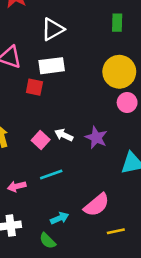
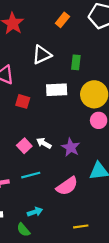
green rectangle: (117, 23) -> (76, 62), moved
white rectangle: (52, 66) -> (57, 90), moved
pink semicircle: (97, 205) -> (67, 186), moved

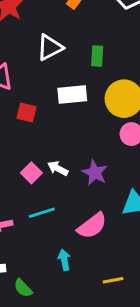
cyan arrow: (35, 212) -> (64, 260), moved, turned -80
green semicircle: (23, 230) -> (23, 288), moved

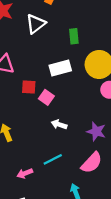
white triangle: (50, 47) -> (36, 24), moved
pink square: (31, 173) -> (46, 97), moved
purple star: (95, 173) -> (96, 131), moved

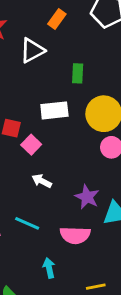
cyan line: (53, 159) -> (27, 223), turned 42
pink semicircle: (92, 163) -> (75, 235), turned 40

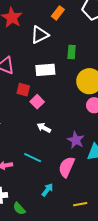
white rectangle: (54, 110) -> (45, 70), moved
pink semicircle: (75, 235) -> (67, 167), turned 110
cyan arrow: (49, 268) -> (47, 190), turned 48

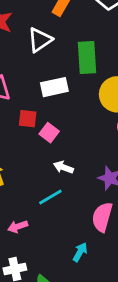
green rectangle: (72, 52) -> (87, 58), size x1.6
cyan line: (33, 158) -> (50, 197), moved, turned -48

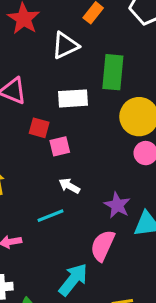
pink square: (49, 133) -> (60, 146), turned 30
cyan arrow: (80, 252) -> (73, 280), size x1.6

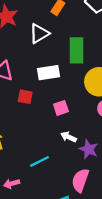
pink square: (60, 146) -> (61, 108), moved
white arrow: (69, 186) -> (69, 137), moved

